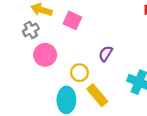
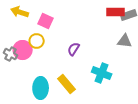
gray cross: (31, 30) -> (11, 54), moved, turned -32
yellow circle: (79, 73) -> (37, 41), moved

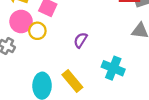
pink circle: (23, 50) -> (21, 21), moved

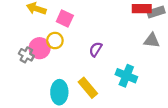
pink circle: (21, 21) -> (40, 48), moved

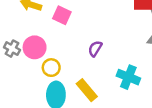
yellow circle: (55, 41) -> (51, 68), moved
gray cross: (26, 55) -> (12, 49), moved

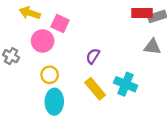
pink circle: (35, 47) -> (43, 41), moved
yellow rectangle: (87, 90) -> (95, 89), moved

